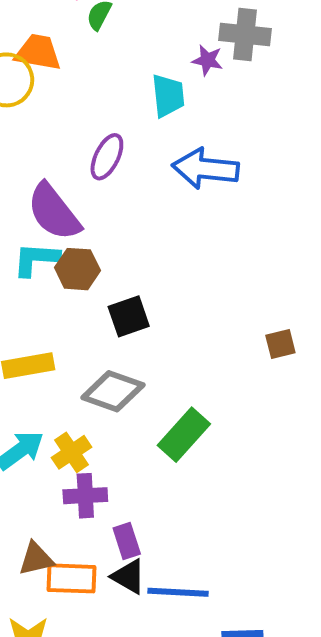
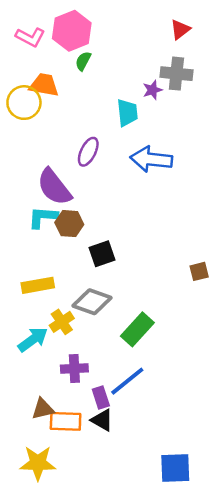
purple star: (207, 60) -> (153, 90), turned -30
yellow cross: (72, 452) -> (62, 322), moved
blue line: (178, 592) -> (127, 381), moved, turned -42

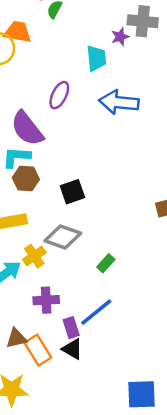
brown hexagon: (69, 224) -> (26, 179), moved
green rectangle: (137, 329) -> (106, 263), size x0.6
orange rectangle: (66, 421) -> (38, 350), turned 56

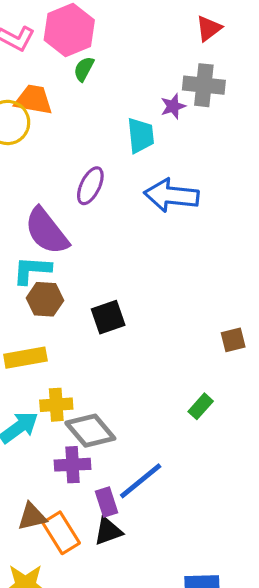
gray diamond: (63, 237) -> (90, 431), moved, turned 30
yellow cross: (34, 256) -> (56, 405), turned 30
green rectangle: (106, 263) -> (201, 406), moved
black triangle: (72, 349) -> (108, 531), turned -50

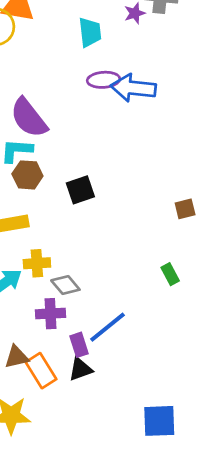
cyan trapezoid: (141, 135) -> (90, 32), moved
purple ellipse: (90, 186) -> (103, 80), moved, turned 60
green rectangle: (201, 406) -> (170, 274), moved, turned -70
gray diamond: (90, 431) -> (65, 285), size x0.7

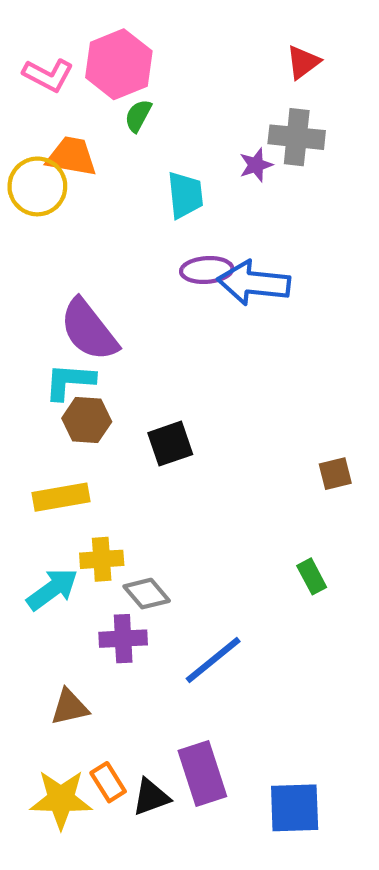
purple rectangle: (79, 345) -> (202, 774), moved, size x1.6
black triangle: (80, 369) -> (151, 797), moved
orange rectangle: (41, 371) -> (108, 782), moved, size x0.7

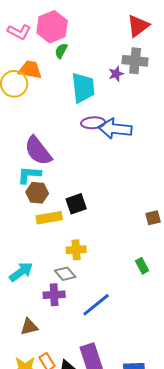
red triangle: (303, 62) -> (138, 26), size x1.4
cyan trapezoid: (185, 195) -> (83, 88), size x1.4
yellow rectangle: (61, 497) -> (49, 218), moved
yellow cross: (102, 559) -> (76, 250), moved

